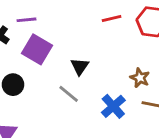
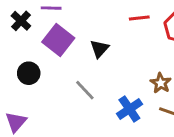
black triangle: (80, 66) -> (99, 49), moved

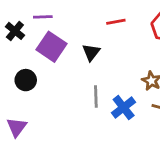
red line: (139, 18) -> (116, 22), moved
gray line: (85, 90) -> (96, 96), moved, turned 45

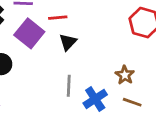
red line: (116, 22) -> (58, 18), moved

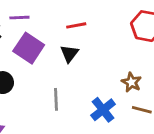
red line: (58, 18) -> (76, 25), moved
gray line: (69, 86) -> (56, 99), moved

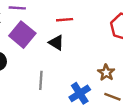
black triangle: (69, 53) -> (56, 43), turned -42

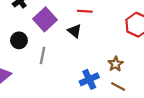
gray line: (41, 80) -> (42, 56), moved

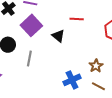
red line: (85, 11) -> (77, 19), moved

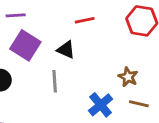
gray line: (29, 58) -> (55, 81), moved

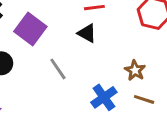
black triangle: (66, 50) -> (87, 33), moved
gray line: (55, 81) -> (58, 69), turned -35

